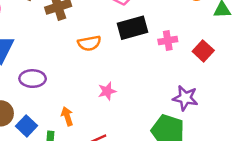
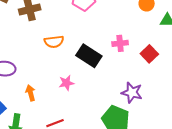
black rectangle: (132, 28) -> (89, 56), moved, turned 45
orange arrow: (67, 116) -> (30, 93), moved

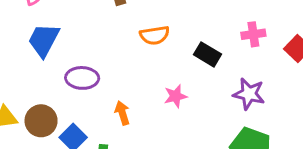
black rectangle: (89, 56) -> (208, 54), size x0.7
purple star: (132, 93) -> (249, 94), moved

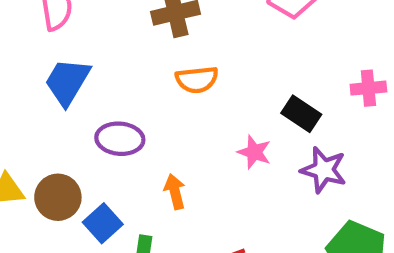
orange semicircle: (155, 35) -> (197, 80), moved
purple star: (249, 94) -> (324, 170), moved
pink star: (175, 96) -> (254, 152), moved, turned 30

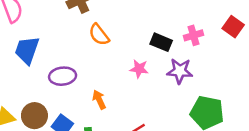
orange semicircle: (197, 80) -> (99, 35), turned 70
pink cross: (368, 88) -> (193, 35), moved

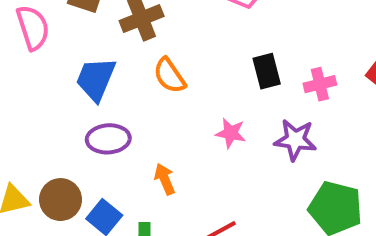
black rectangle: (161, 42) -> (267, 71), moved, turned 50
blue trapezoid: (27, 50) -> (96, 79), moved

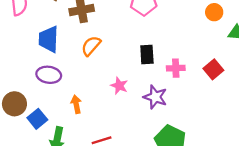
orange semicircle: (170, 76) -> (91, 46), turned 65
blue trapezoid: (96, 79) -> (49, 39), turned -32

